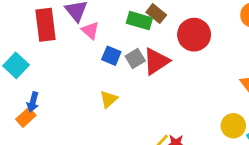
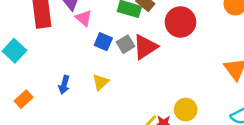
blue arrow: (33, 102) -> (64, 85), moved
yellow circle: (233, 126) -> (186, 110), moved

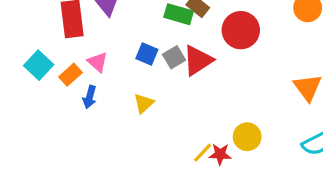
pink triangle: (84, 18) -> (98, 62), moved
blue arrow: (64, 85) -> (90, 97), moved
orange rectangle: (24, 99) -> (70, 75), moved

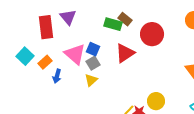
gray square: (174, 57) -> (93, 63), moved
pink triangle: (98, 62) -> (75, 54), moved, size x1.6

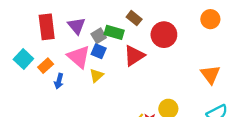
purple triangle: (68, 17) -> (77, 26), moved
green rectangle: (113, 24) -> (114, 32), moved
gray square: (93, 63) -> (99, 36), moved
yellow triangle: (91, 80) -> (96, 76), moved

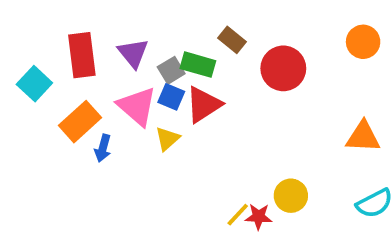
red triangle: (134, 56) -> (204, 104), moved
cyan square: (23, 59) -> (34, 84), moved
orange rectangle: (46, 66) -> (80, 122), size x1.5
orange triangle: (210, 74) -> (363, 137), turned -50

